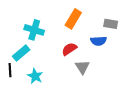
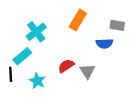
cyan cross: (34, 30) -> (36, 32), turned 36
red semicircle: (69, 49) -> (66, 66), moved

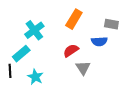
red semicircle: (66, 66) -> (71, 51), moved

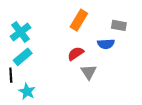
cyan cross: (34, 30) -> (21, 32), moved
cyan star: (35, 77) -> (27, 91), moved

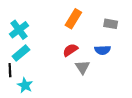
blue semicircle: (106, 44) -> (103, 50), moved

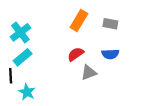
gray rectangle: (111, 24) -> (110, 24), moved
gray triangle: (82, 67) -> (89, 73), turned 42

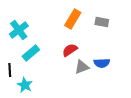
blue semicircle: (110, 54) -> (102, 63), moved
cyan rectangle: (23, 57) -> (31, 53), moved

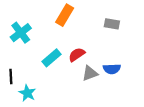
orange rectangle: (73, 19) -> (65, 15), moved
cyan rectangle: (31, 53) -> (51, 58), moved

